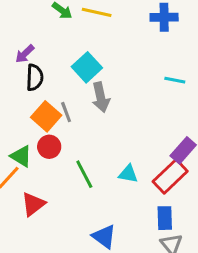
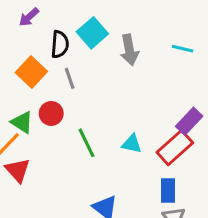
black semicircle: (35, 77) -> (60, 44), moved
gray arrow: (101, 97) -> (129, 50), moved
orange square: (46, 116) -> (31, 72), moved
red triangle: (33, 204) -> (18, 170), moved, turned -36

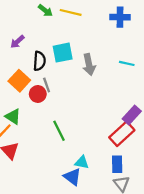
cyan square: (92, 33) -> (63, 53), turned 30
red circle: (51, 113) -> (38, 94), moved
cyan triangle: (132, 144) -> (82, 162), moved

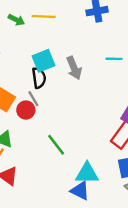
black semicircle: (39, 61) -> (39, 78), moved
cyan triangle: (82, 162) -> (87, 173), size x1.5

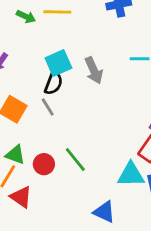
black semicircle: (39, 78) -> (54, 83), turned 30
red circle: (26, 110) -> (44, 164), moved
cyan triangle: (87, 173) -> (131, 175), moved

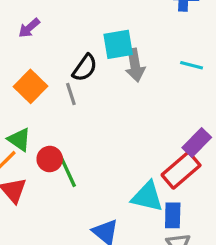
cyan square: (58, 63) -> (118, 44), moved
green line: (75, 160) -> (68, 172), moved

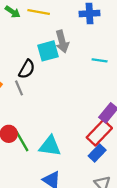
gray arrow: (135, 65) -> (62, 42), moved
cyan triangle: (147, 197) -> (50, 146), moved
blue rectangle: (173, 215) -> (97, 153), moved, turned 48

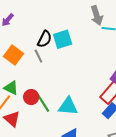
gray arrow: (62, 42) -> (97, 15), moved
cyan square: (48, 51) -> (63, 39), moved

